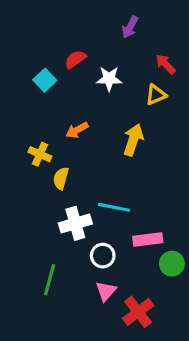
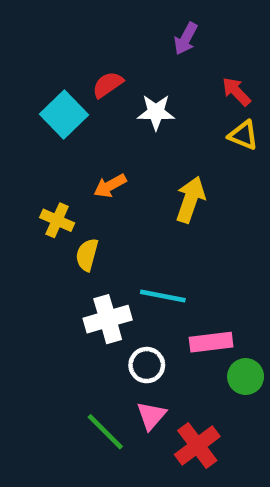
cyan square: (45, 80) -> (64, 115), size x1.4
yellow triangle: (156, 95) -> (243, 135), moved, turned 45
green line: (50, 280) -> (105, 432), moved, turned -60

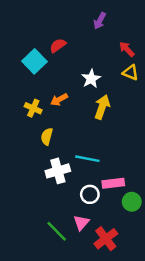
white star: (156, 112) -> (91, 79), moved, turned -30
yellow cross: (57, 220) -> (33, 108), moved
white circle: (147, 365) -> (90, 194), moved

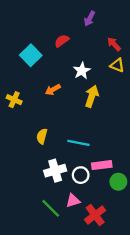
red semicircle: (58, 45) -> (62, 41), moved
yellow cross: (33, 108) -> (14, 100), moved
yellow semicircle: (47, 137) -> (42, 136), moved
white cross: (58, 171) -> (55, 171), moved
pink triangle: (81, 223) -> (73, 201), turned 32

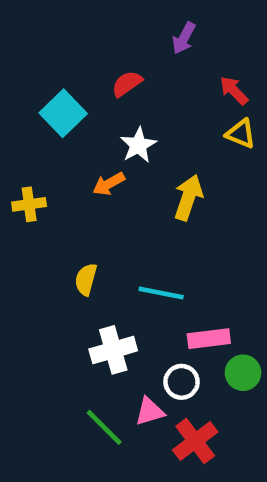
white star: (82, 71) -> (138, 145), moved
yellow cross: (14, 100) -> (29, 204), turned -32
white circle: (81, 175) -> (182, 382), moved

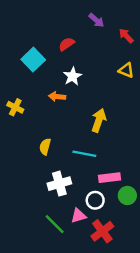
purple arrow: (184, 38) -> (96, 20), turned -77
red arrow: (234, 91) -> (126, 36), moved
orange arrow: (109, 184) -> (57, 97), turned 35
yellow arrow: (188, 197) -> (99, 120), moved
yellow cross: (29, 204) -> (15, 107), turned 35

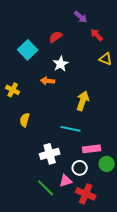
red arrow: (126, 36) -> (97, 35), moved
yellow semicircle: (45, 147) -> (25, 120), moved
red cross: (102, 231) -> (86, 194), turned -30

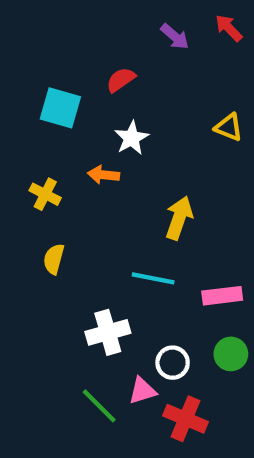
red arrow: (97, 35) -> (229, 28), moved
cyan square: (28, 50) -> (60, 108), turned -30
yellow cross: (13, 90) -> (45, 194), moved
pink rectangle: (92, 149) -> (222, 296), moved

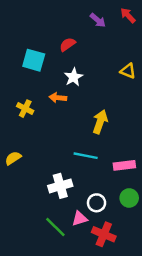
yellow semicircle: (54, 259) -> (13, 158), moved, turned 42

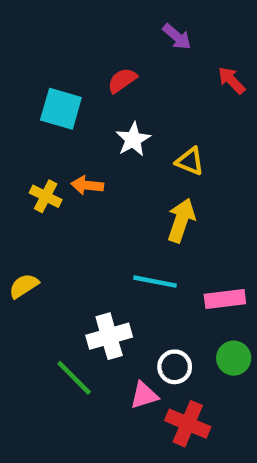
red arrow: (128, 15) -> (231, 80), moved
yellow triangle: (128, 71) -> (190, 161), moved
orange arrow: (58, 98) -> (87, 185), moved
green line: (55, 227) -> (74, 378), moved

